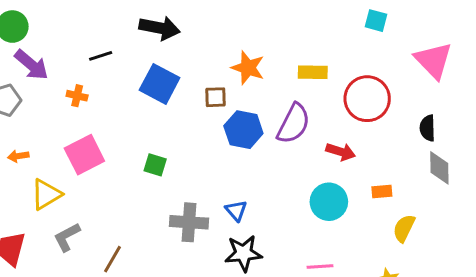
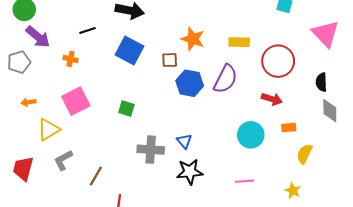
red arrow: (341, 152) -> (272, 99), moved

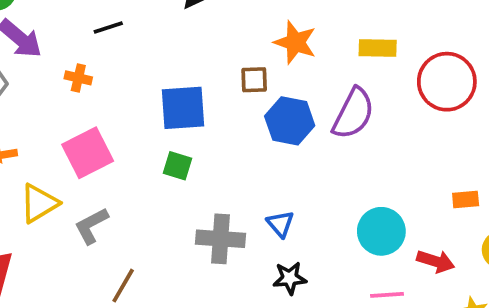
blue square: (130, 51) -> (183, 108), moved, turned -32
red arrow: (272, 99) -> (436, 261), moved
cyan circle: (251, 135) -> (381, 231), moved
gray L-shape: (63, 160) -> (91, 226), moved
black star: (190, 172) -> (290, 278), size x0.7

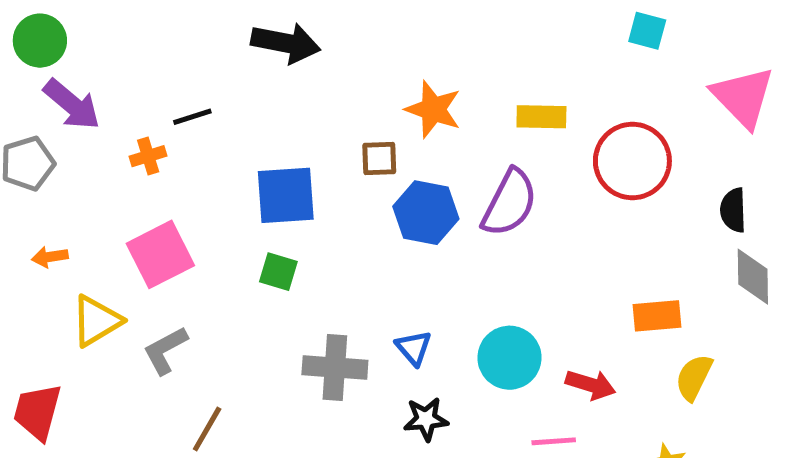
black line: (108, 27) -> (192, 117), moved
orange cross: (78, 78) -> (148, 156), turned -30
orange rectangle: (466, 200) -> (657, 316), size x1.4
cyan circle: (381, 231) -> (509, 358), moved
red arrow: (436, 261) -> (591, 385), moved

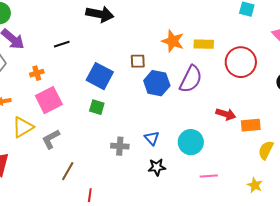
orange star: (433, 109) -> (173, 41), moved
orange cross: (148, 156) -> (37, 73), moved
blue square: (286, 195) -> (100, 76), turned 32
gray cross: (335, 368) -> (120, 146), size x0.7
red arrow: (591, 385) -> (226, 114), moved

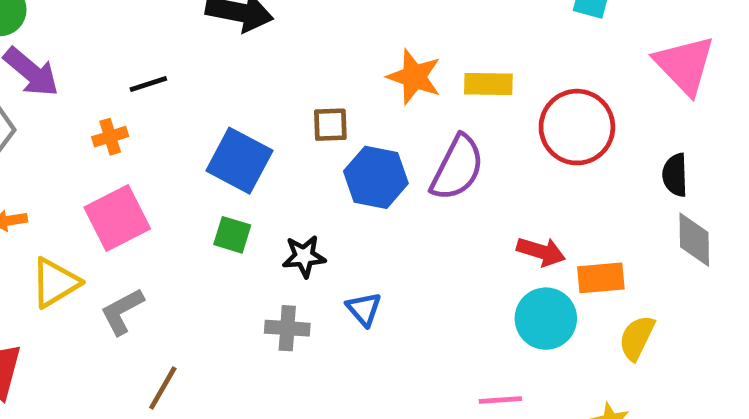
orange cross: (37, 73) -> (110, 137), moved
cyan circle: (191, 142) -> (546, 319), moved
black star: (157, 167) -> (304, 256), moved

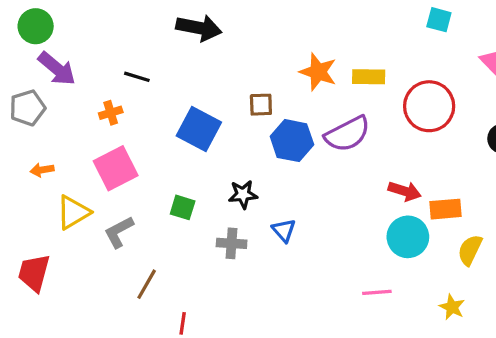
black line: (148, 84) -> (137, 77), turned 35
purple semicircle: (457, 168) -> (347, 134), turned 36
green square: (232, 235) -> (183, 207), moved

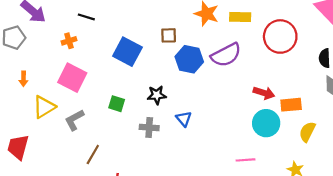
pink square: (116, 168) -> (72, 78), turned -36
orange arrow: (42, 170) -> (23, 79), turned -80

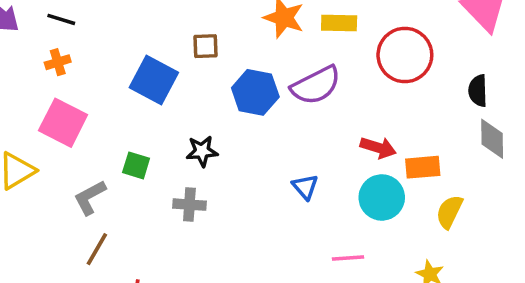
black line: (86, 17) -> (61, 19), moved
brown square: (169, 35) -> (205, 46), moved
blue triangle: (184, 119) -> (305, 187), moved
gray L-shape: (74, 120) -> (90, 197), moved

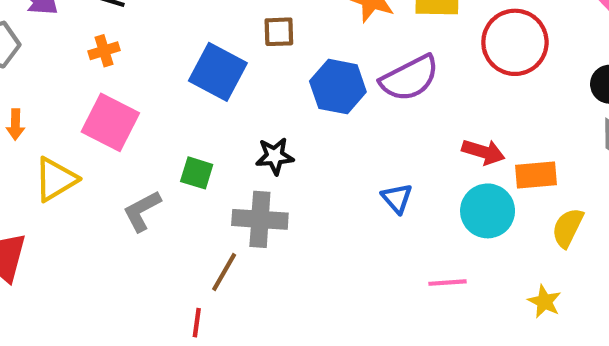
gray cross: (189, 205) -> (260, 219), size x1.4
brown line: (97, 249) -> (224, 272), moved

